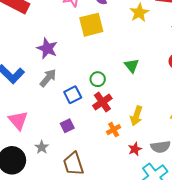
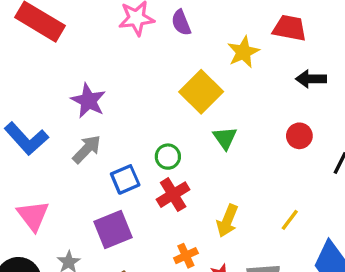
yellow square: (91, 25) -> (201, 92), moved, turned -35
purple square: (67, 126) -> (113, 229), size x1.6
orange cross: (114, 130) -> (186, 256), moved

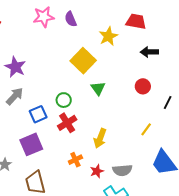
yellow line: (290, 220) -> (146, 129), moved

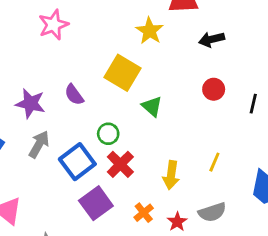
purple semicircle: (71, 19) -> (74, 95), moved
blue square: (38, 114) -> (77, 162), size x1.4
yellow line: (146, 129) -> (214, 162), moved
purple square: (31, 144) -> (96, 203), moved

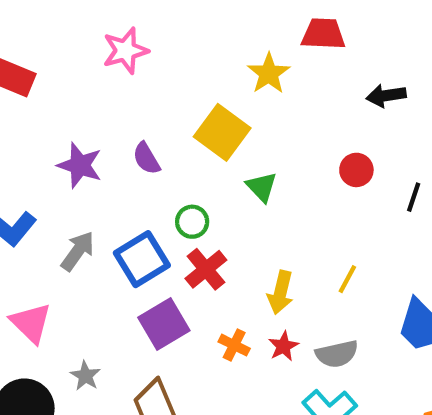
black arrow: (212, 39) -> (386, 96), moved
gray arrow: (39, 144) -> (78, 251), moved
orange cross: (144, 213) -> (234, 345), turned -30
red star: (177, 222) -> (283, 346), moved

